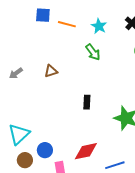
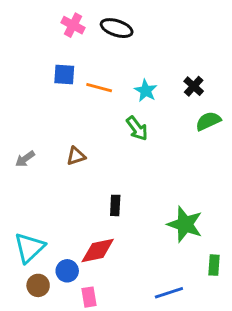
black rectangle: (87, 102) -> (115, 205), moved
red diamond: (86, 151) -> (98, 251), moved

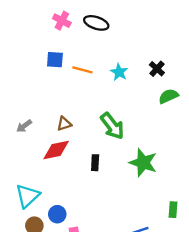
green arrow: (137, 128) -> (112, 126), moved, size x1.4
green star: (185, 224) -> (143, 163), moved
red diamond: (98, 251) -> (56, 150), moved

